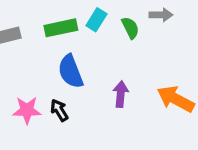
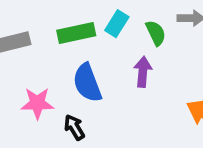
purple arrow: (121, 94) -> (143, 72), moved
pink star: (27, 110) -> (37, 103), moved

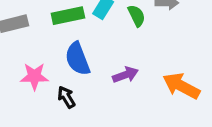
purple arrow: (143, 72) -> (125, 75), moved, turned 65

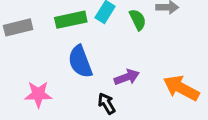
pink star: (34, 76) -> (38, 94), moved
black arrow: (66, 97) -> (107, 104), moved

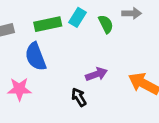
blue semicircle: (80, 62) -> (36, 57), moved

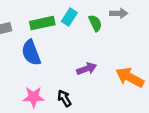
pink star: (19, 89) -> (34, 97), moved
black arrow: (79, 97) -> (64, 98), moved

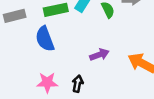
black arrow: (64, 98) -> (78, 84), turned 42

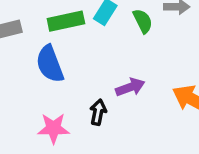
black arrow: (78, 84) -> (98, 112), moved

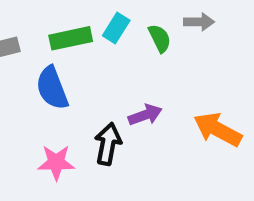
black arrow: (98, 112) -> (108, 144), size x1.4

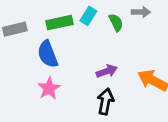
black arrow: (108, 144) -> (105, 101), moved
pink star: (56, 163) -> (49, 88), moved, turned -30

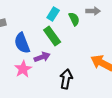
green rectangle: (59, 23) -> (52, 36), moved, turned 66
purple arrow: (107, 71) -> (42, 57), moved

